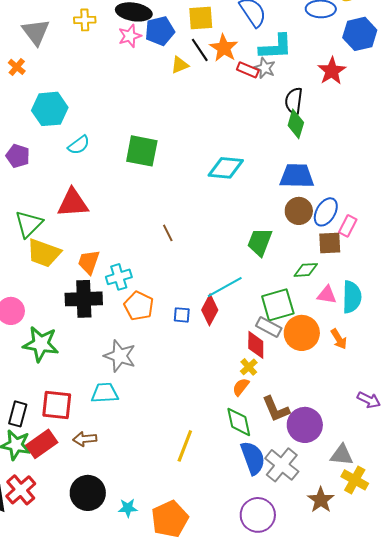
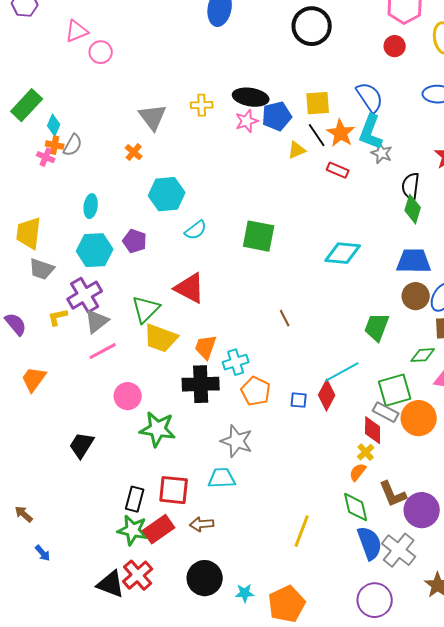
cyan L-shape: (276, 47) -> (371, 132), moved, turned 114
red rectangle: (248, 70) -> (338, 170), moved
red triangle: (73, 203) -> (190, 288), turned 32

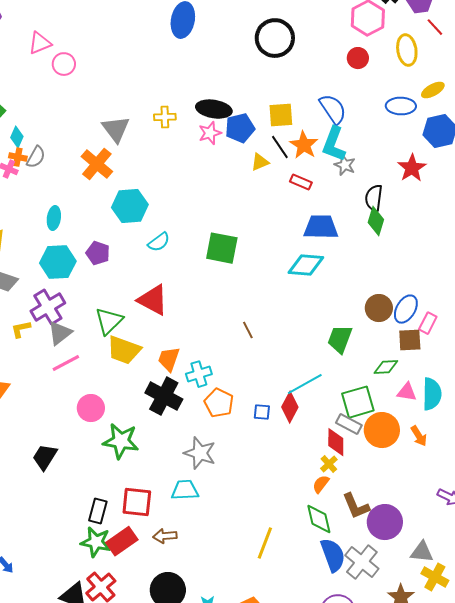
orange cross: (134, 152) -> (97, 164), size x1.8
blue trapezoid: (414, 261) -> (321, 227), moved
black cross: (201, 384) -> (164, 396), turned 30

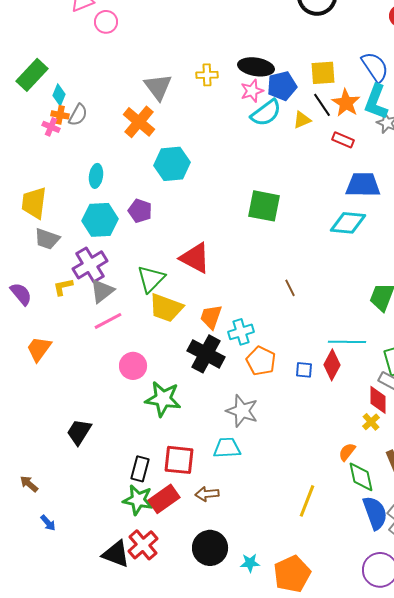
cyan semicircle: (159, 242) -> (266, 113), moved, size x1.4
cyan line: (305, 384) -> (347, 342), turned 30
black trapezoid: (45, 457) -> (79, 432), moved
orange semicircle: (321, 484) -> (347, 452), moved

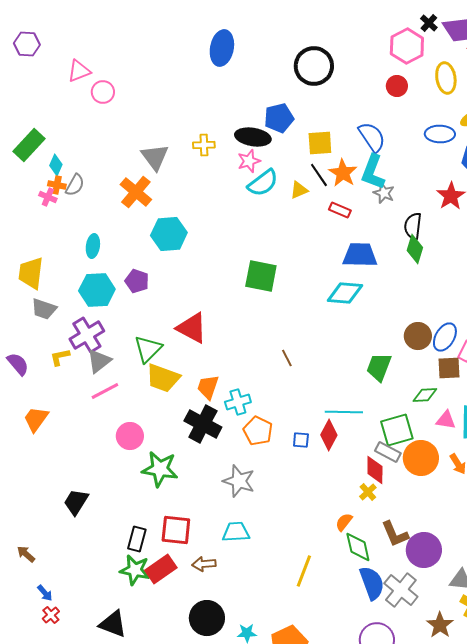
blue pentagon: (282, 86) -> (279, 118), moved
cyan trapezoid: (227, 448) -> (236, 532), moved
red cross: (143, 545) -> (51, 615), moved, size x0.6

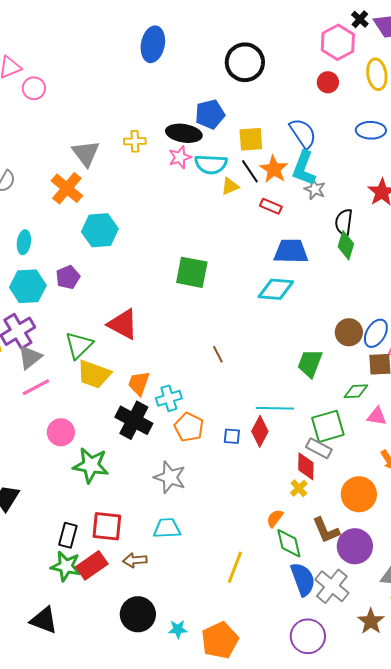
cyan semicircle: (263, 183) -> (211, 164), moved, turned 40
purple pentagon: (137, 281) -> (68, 277), turned 30
orange circle: (421, 458) -> (359, 494), moved

